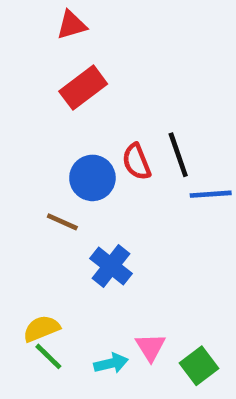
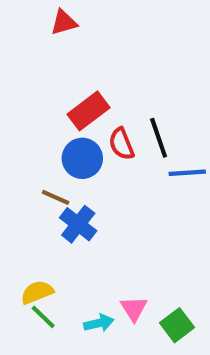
red rectangle: (83, 88) -> (88, 111), moved
blue cross: (111, 266) -> (78, 224), moved

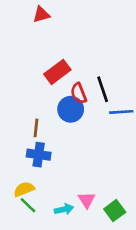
blue circle: (82, 158) -> (71, 109), moved
brown line: (56, 197) -> (36, 128), turned 72
blue cross: (78, 224) -> (39, 155), moved, turned -30

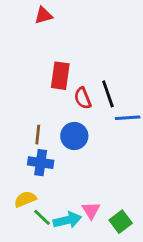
red rectangle: (57, 72) -> (60, 76), turned -45
blue circle: (71, 109) -> (74, 136), moved
green line: (28, 205) -> (42, 217), moved
cyan arrow: (64, 209) -> (67, 220), size x1.4

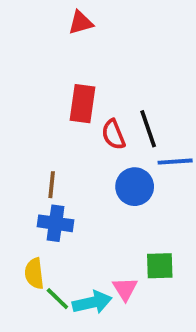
red triangle: (43, 15) -> (81, 23), moved
blue circle: (74, 136) -> (135, 187), moved
yellow semicircle: (25, 199) -> (34, 273), turned -75
green square: (121, 222) -> (160, 266), moved, turned 35

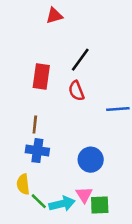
red rectangle: (83, 104) -> (41, 77), moved
black line: (148, 129) -> (80, 60), moved, turned 55
blue circle: (135, 187) -> (91, 160), moved
green square: (160, 266) -> (100, 205), moved

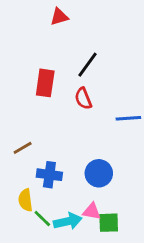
brown line: (35, 125) -> (23, 148), moved, turned 54
blue cross: (37, 151) -> (49, 175), moved
pink triangle: (84, 195) -> (92, 211), turned -48

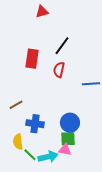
red semicircle: (83, 98) -> (59, 70), turned 35
green square: (109, 223) -> (68, 139), moved

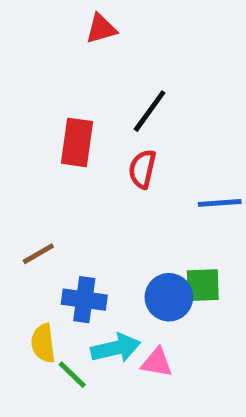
green square: (68, 139) -> (203, 285), moved
cyan arrow: (48, 157) -> (116, 348), moved

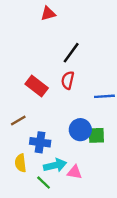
red rectangle: (77, 142) -> (37, 86), moved, turned -60
blue circle: (169, 297) -> (80, 130), moved
green line: (72, 375) -> (44, 183), moved

